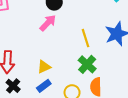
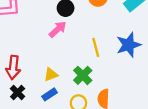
green cross: (87, 64) -> (83, 75), moved

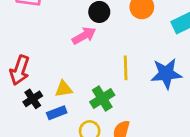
black cross: (18, 93) -> (33, 99), moved

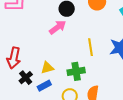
green cross: (102, 99) -> (76, 71), turned 30

